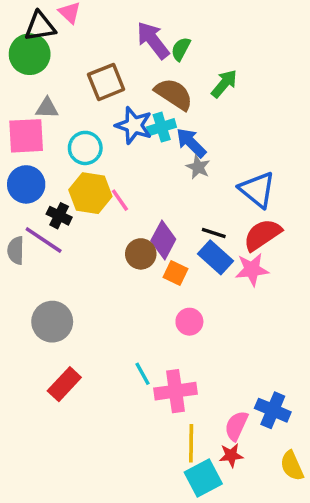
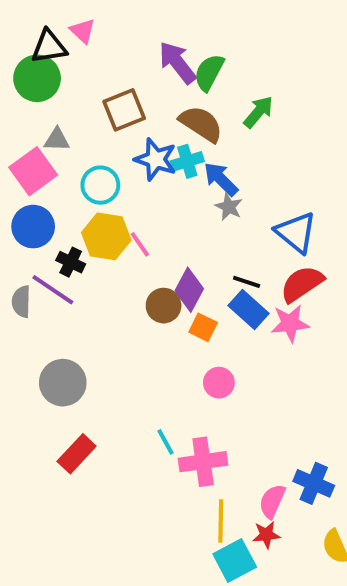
green semicircle: (181, 49) -> (209, 72), size x1.4
pink square: (26, 136) -> (33, 171), turned -33

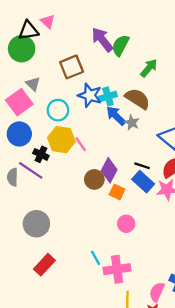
brown semicircle: (201, 124) -> (138, 99), moved
gray triangle: (57, 140) -> (33, 84), turned 42
blue arrow: (221, 179) -> (116, 116), moved

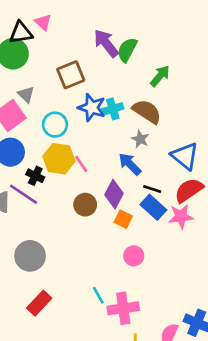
blue arrow: (116, 116) -> (130, 164), moved
brown circle: (94, 179) -> (85, 205), moved

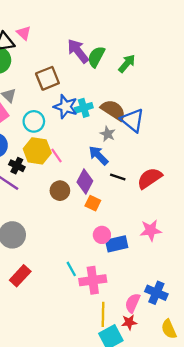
green arrow: (160, 76) -> (127, 64), moved
blue triangle: (185, 156) -> (133, 120), moved
blue rectangle: (153, 207) -> (117, 244), moved, turned -55
pink star: (181, 216) -> (151, 230), moved

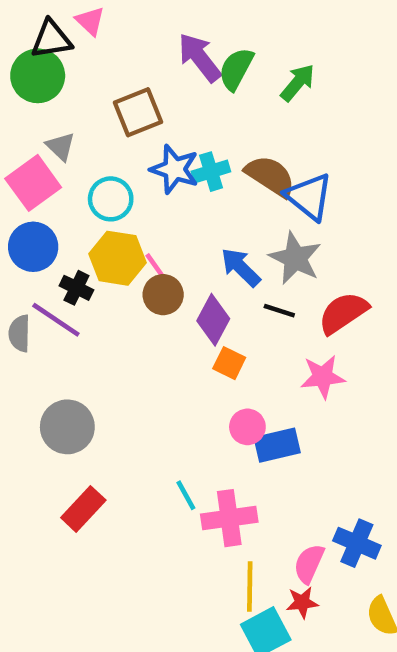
gray star: (108, 134) -> (295, 258), moved, size x1.6
brown circle: (60, 191) -> (163, 295), moved
pink star: (151, 230) -> (323, 377), moved

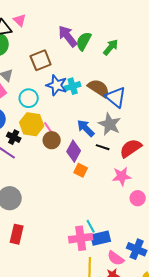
pink circle: (247, 427) -> (138, 198), moved
blue rectangle: (277, 445) -> (101, 238), moved
cyan line: (186, 495) -> (91, 226), moved
red rectangle: (83, 509) -> (17, 234), turned -30
pink semicircle: (309, 564) -> (116, 258), turned -78

